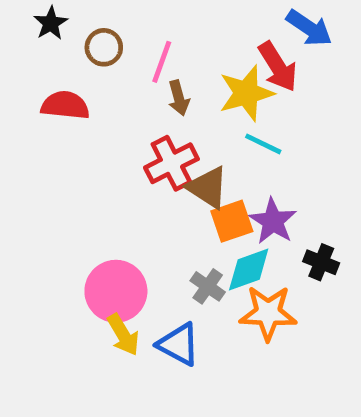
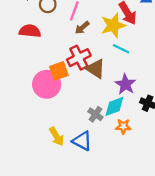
brown arrow: (179, 98) -> (82, 28), turned 64
orange square: (232, 221) -> (59, 71), moved
pink circle: (116, 291) -> (47, 84), moved
orange star: (268, 313) -> (123, 126), size x0.6

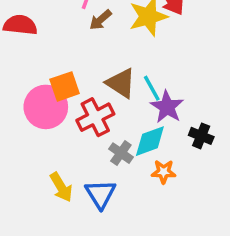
cyan line: (121, 49) -> (152, 88), moved, turned 35
red cross: (79, 58) -> (95, 117), moved
blue triangle: (82, 141) -> (100, 194), turned 30

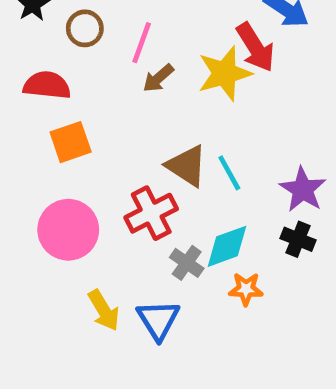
orange square: (65, 86) -> (71, 142), moved
pink circle: (46, 107) -> (68, 230), moved
purple star: (167, 107) -> (303, 189), moved

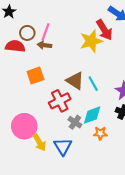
brown circle: (85, 28) -> (27, 33), moved
pink line: (142, 43) -> (46, 32), moved
brown arrow: (158, 78) -> (45, 45), moved, turned 48
orange square: (71, 142) -> (35, 76), moved
pink circle: (68, 230) -> (24, 126), moved

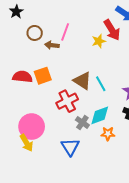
pink line: (46, 32) -> (65, 32), moved
yellow star: (91, 41) -> (99, 41), size x0.6
red semicircle: (15, 46) -> (22, 77), moved
yellow arrow: (39, 142) -> (26, 143), moved

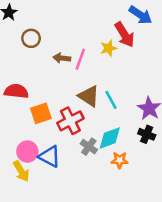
pink line: (65, 32) -> (80, 59), moved
brown arrow: (52, 45) -> (62, 58), moved
orange square: (43, 76) -> (41, 113), moved
pink circle: (32, 127) -> (27, 152), size x0.7
blue triangle: (70, 147) -> (49, 156), moved, turned -30

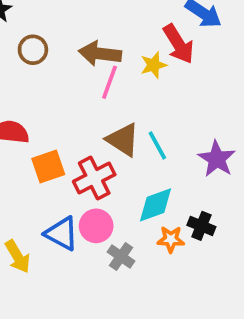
brown arrow: (62, 58) -> (100, 54), moved, size x1.5
black cross: (147, 134) -> (201, 226), moved
gray cross: (89, 147) -> (121, 257), moved
pink circle: (27, 152) -> (96, 226), moved

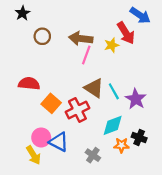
purple star: (217, 159) -> (136, 99), moved
orange square: (48, 167) -> (51, 103), turned -30
pink circle: (96, 226) -> (41, 137), moved

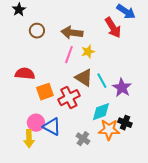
yellow star: (112, 45) -> (88, 52), moved
pink line: (86, 55) -> (69, 55), moved
orange square: (51, 103) -> (45, 92), turned 30
orange star: (121, 145) -> (109, 130), size x1.5
yellow arrow: (33, 155) -> (29, 139), turned 30

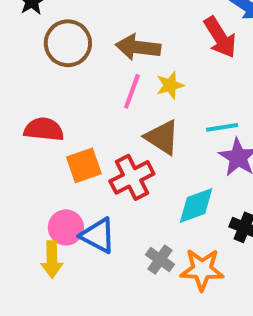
brown circle: (37, 31) -> (68, 43), size x1.5
cyan line: (102, 81) -> (222, 127), moved, turned -70
orange star: (109, 130) -> (202, 270), moved

